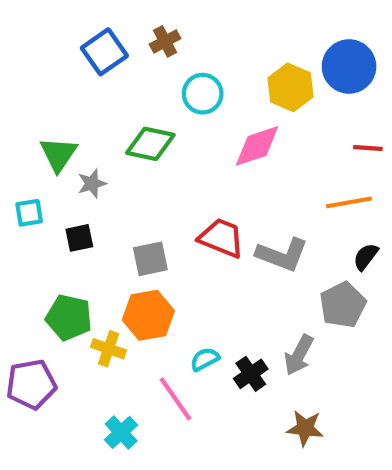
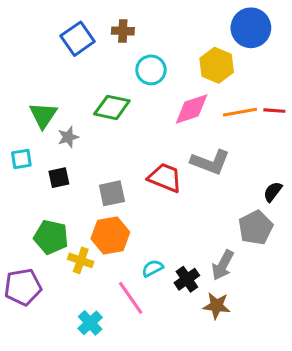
brown cross: (165, 41) -> (123, 31), turned 30
blue circle: (349, 66) -> (251, 28), moved
orange line: (349, 202) -> (240, 112), moved
gray L-shape: (282, 255) -> (210, 162), moved
brown star: (305, 428) -> (217, 306), moved

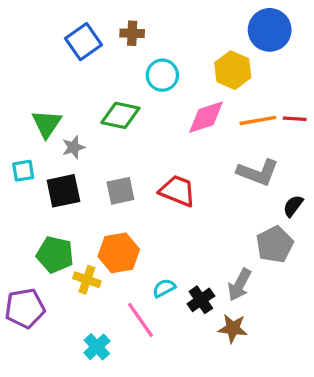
gray L-shape: (210, 162) -> (258, 172), moved
black square: (59, 178) -> (63, 191), size x1.5
gray square: (112, 193) -> (120, 191), moved

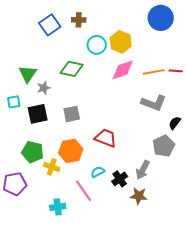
yellow hexagon: (233, 70) -> (121, 42), moved
red trapezoid: (177, 191) -> (106, 138), moved
cyan cross: (97, 347) -> (58, 207), turned 35

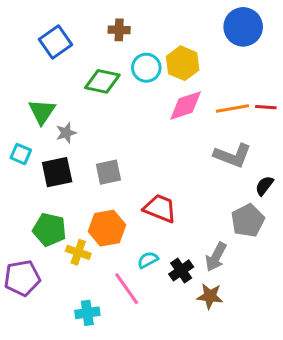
blue square: (50, 25) -> (56, 42), moved
green diamond: (72, 69) -> (102, 81), moved
cyan square: (14, 102) -> (21, 154), turned 32

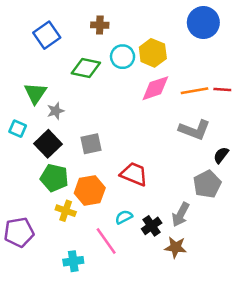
black square: (57, 172) -> (48, 144), turned -32
green pentagon: (49, 230) -> (54, 178), moved

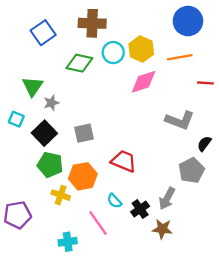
brown cross: (100, 25) -> (92, 23), size x1.6
orange line: (195, 91) -> (180, 57), moved
cyan semicircle: (124, 217) -> (114, 201), turned -105

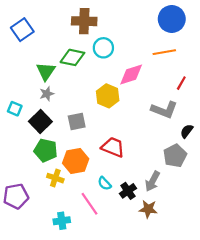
blue square: (43, 33) -> (22, 30), moved
yellow hexagon: (141, 49) -> (108, 96), moved
red line: (205, 83) -> (181, 83), moved, turned -64
green triangle: (33, 86) -> (46, 71), moved

